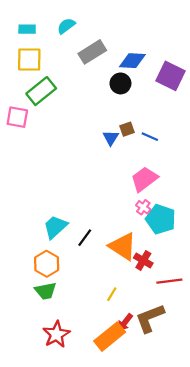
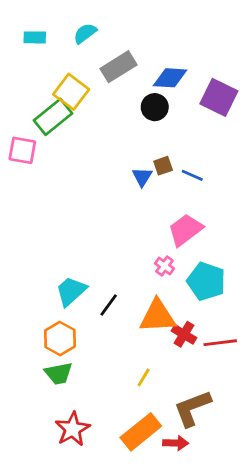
yellow square: (29, 60) -> (71, 92), moved, turned 36
pink cross: (143, 207) -> (164, 266), moved
orange triangle: (123, 246) -> (157, 316), turned -36
red line: (169, 281) -> (220, 343), moved
red arrow: (125, 322) -> (176, 443), moved, turned -126

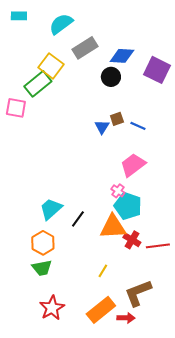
cyan semicircle: (85, 33) -> (61, 24), size x1.4
cyan rectangle: (35, 37) -> (19, 16), moved
cyan pentagon: (206, 281) -> (128, 206), moved

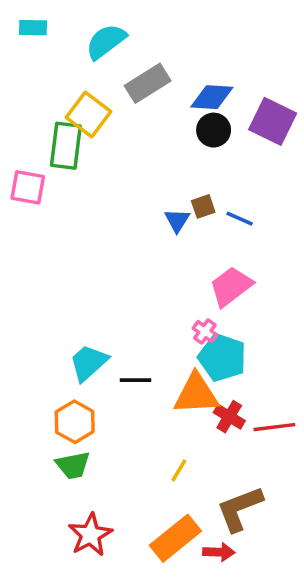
black circle: (111, 77) -> (214, 130), moved
green rectangle: (38, 84) -> (66, 146), turned -44
black line: (78, 219) -> (135, 380), turned 54

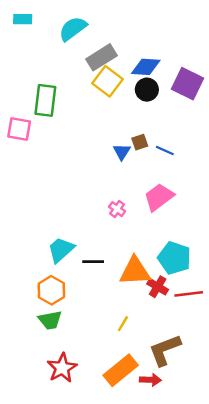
yellow square: (89, 114) -> (107, 81), moved
pink cross: (205, 332) -> (117, 209), moved
cyan pentagon: (222, 358) -> (174, 258), moved

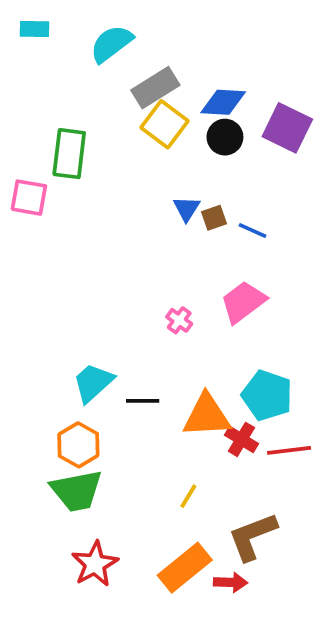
blue triangle: (122, 152) -> (186, 209), moved
green trapezoid: (50, 320) -> (77, 491), size x1.4

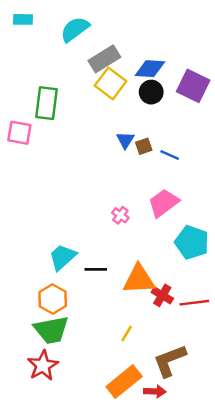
cyan pentagon: (267, 395) -> (192, 242), moved
red star: (95, 564) -> (43, 366), moved

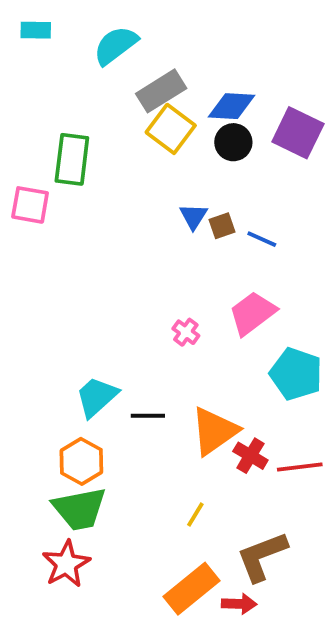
orange triangle: (139, 279) -> (214, 431), turned -32

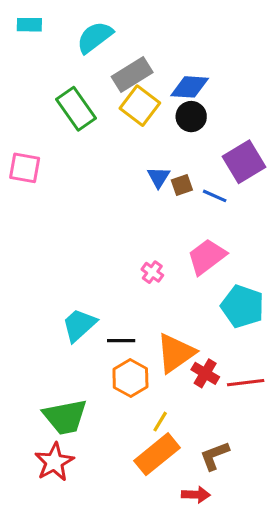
purple square: (298, 133) -> (244, 162), moved, turned 33
green rectangle: (72, 159) -> (76, 109), moved, turned -42
orange hexagon: (81, 461) -> (130, 378), moved
brown L-shape: (262, 556) -> (215, 456), size x0.7
orange rectangle: (192, 589) -> (157, 454), moved

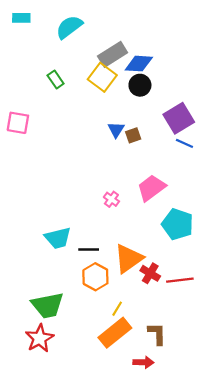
gray rectangle: (132, 75) -> (113, 54), moved
green rectangle: (76, 109) -> (56, 79), size x0.6
blue line: (215, 196) -> (184, 143), moved
cyan trapezoid: (79, 325) -> (58, 238), turned -152
brown L-shape: (215, 456) -> (157, 334), turned 110

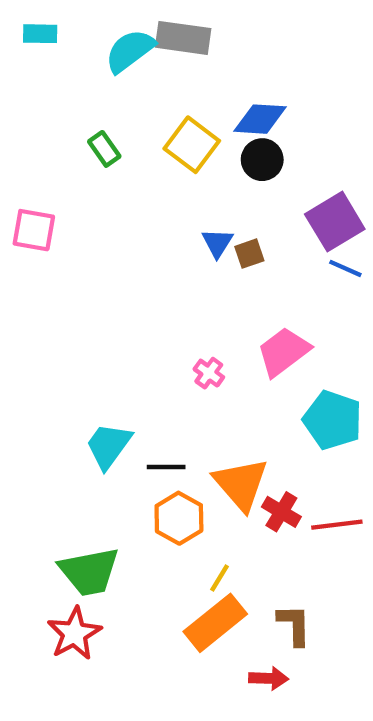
gray rectangle: (113, 54) -> (183, 38), moved, turned 40
cyan trapezoid: (58, 238) -> (109, 446), turned 140
orange triangle: (129, 259) -> (241, 484), turned -36

